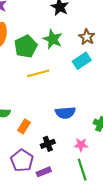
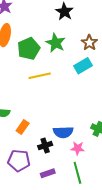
blue semicircle: (65, 113) -> (63, 132), moved
purple pentagon: (22, 160) -> (19, 160), turned -30
purple rectangle: (44, 172) -> (48, 173), moved

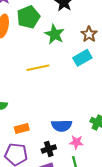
green pentagon: (29, 49) -> (28, 17), moved
orange rectangle: (23, 127) -> (22, 128), moved, turned 40
black cross: (45, 146) -> (49, 149), moved

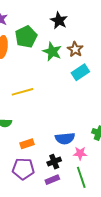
brown star: (89, 34) -> (75, 49), moved
yellow line: (38, 68) -> (23, 92), moved

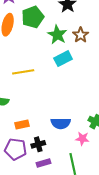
cyan rectangle: (80, 72) -> (63, 59), moved
pink star: (80, 153) -> (82, 139), moved
black cross: (54, 162) -> (38, 144), moved

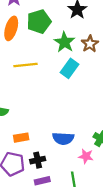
cyan rectangle: (63, 59) -> (69, 68), turned -30
yellow line: (23, 72) -> (26, 65), moved

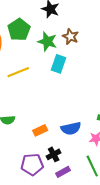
orange rectangle: (21, 138) -> (40, 130), moved

